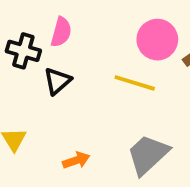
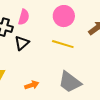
pink circle: (157, 40) -> (64, 16), moved
gray trapezoid: (148, 155) -> (70, 82), turned -100

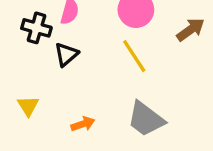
yellow line: (63, 44) -> (134, 56), turned 40

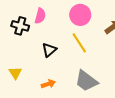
black triangle: (66, 54) -> (49, 50), moved

